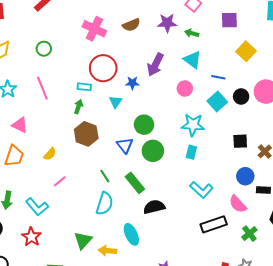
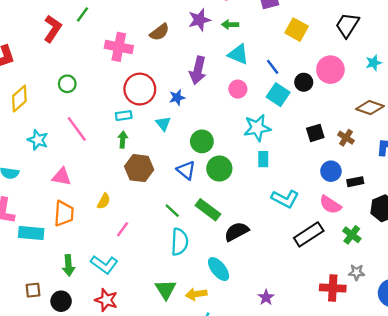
blue line: (218, 77) -> (273, 67), turned 56

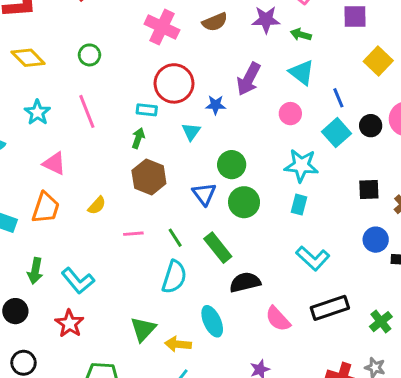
yellow diamond: (19, 99) -> (28, 58), turned 72
pink semicircle: (330, 205) -> (278, 319), moved
pink line: (123, 229) -> (133, 234), moved, turned 35

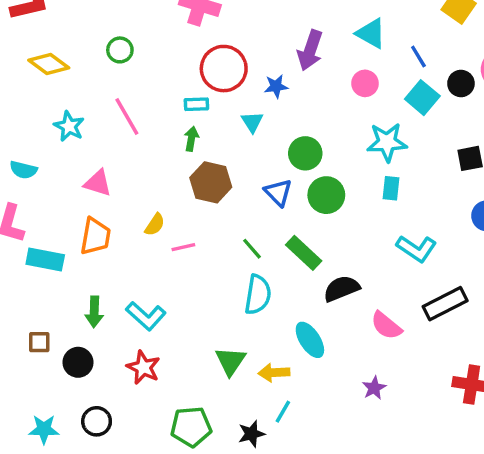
pink line: (133, 234) -> (183, 247), moved

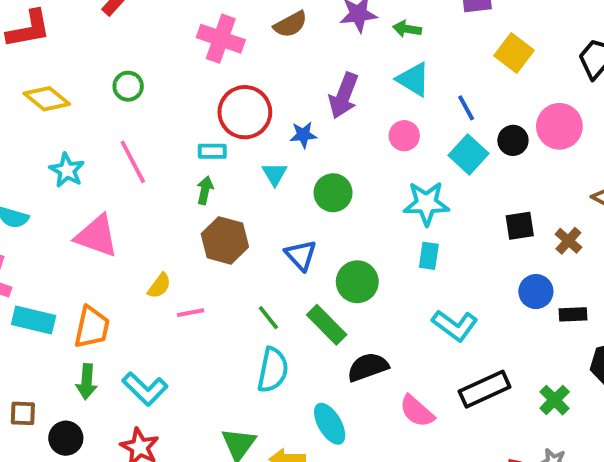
green circle: (305, 153) -> (333, 193), moved
pink triangle: (98, 183) -> (97, 236), size x1.4
green circle: (326, 195) -> (357, 282), moved
orange trapezoid: (95, 236) -> (92, 327), moved

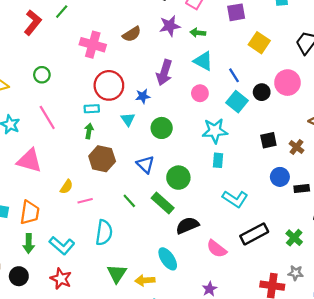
cyan semicircle: (273, 370) -> (104, 233), moved

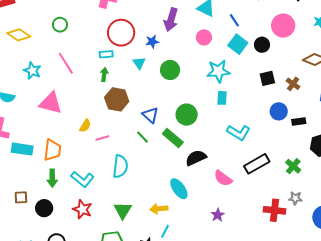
black circle: (262, 92) -> (262, 45), moved
blue triangle: (145, 164) -> (150, 115), moved
green triangle: (117, 274) -> (123, 210), moved

